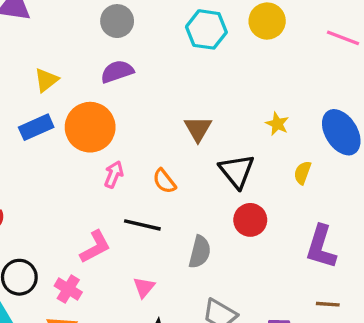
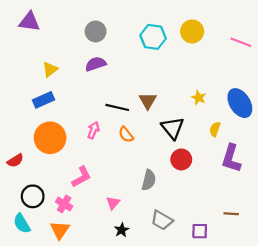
orange circle: (90, 127) -> (50, 138), moved
black line: (142, 225) -> (117, 107), moved
purple L-shape: (321, 247) -> (231, 158), moved

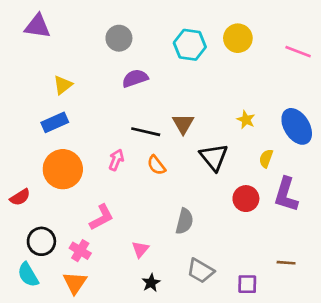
purple semicircle: (96, 64) -> (135, 78), moved
red circle: (181, 159) -> (246, 199), moved

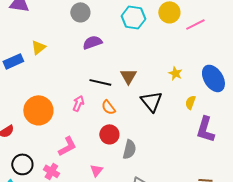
pink line: (298, 52) -> (195, 24), moved, turned -48
blue rectangle: (55, 122) -> (13, 61), moved
red circle: (246, 199) -> (109, 134), moved

